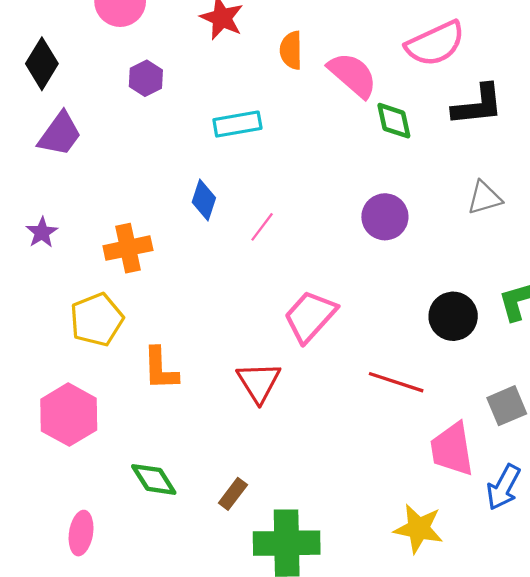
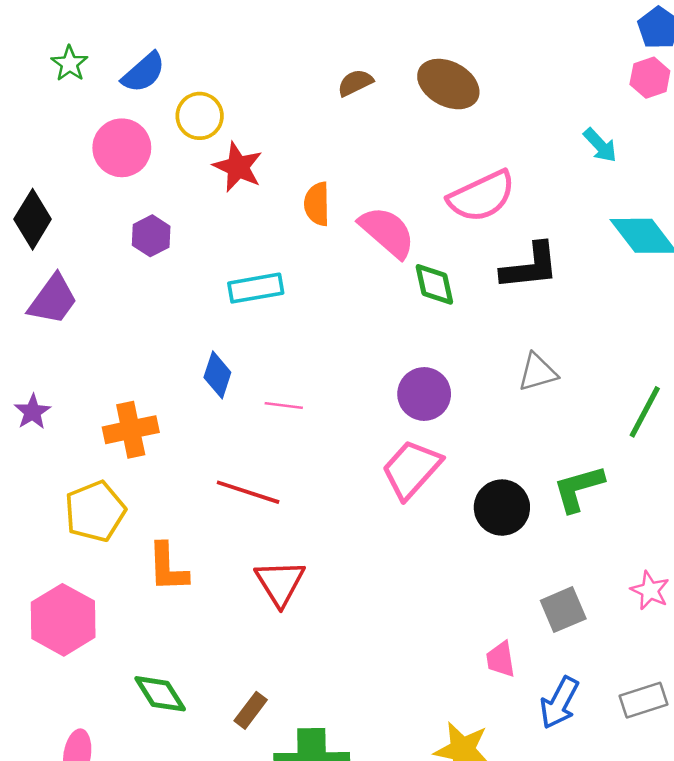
pink line: (262, 227) -> (284, 405), turned 60
pink trapezoid: (310, 316) -> (411, 469), moved
red line: (396, 382) -> (248, 492), moved
pink trapezoid: (452, 449) -> (501, 659), size x0.6

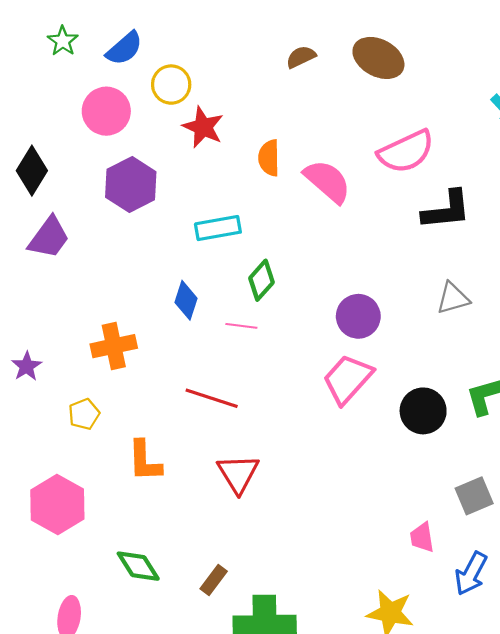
purple hexagon: (151, 236) -> (131, 184), size x1.6
green diamond: (434, 284) -> (262, 280), moved, turned 54
purple star: (33, 412) -> (27, 366), moved
yellow pentagon: (95, 511) -> (84, 414), size x0.6

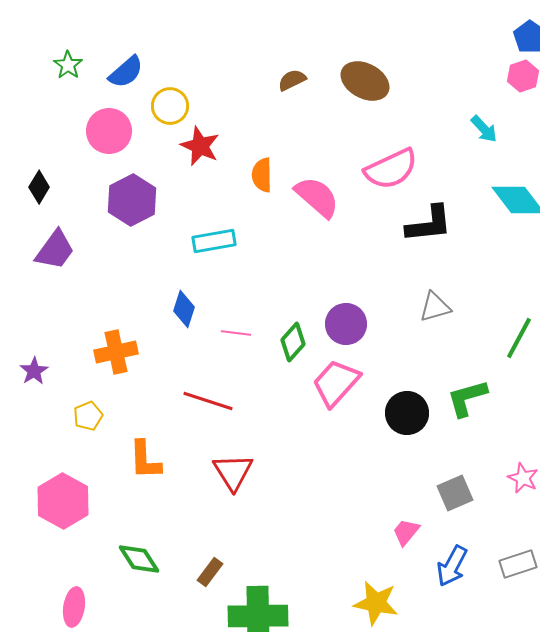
black diamond: (32, 171) -> (39, 187), size x0.7
green diamond: (262, 280) -> (293, 342), moved
pink trapezoid: (422, 537) -> (406, 532), turned 48

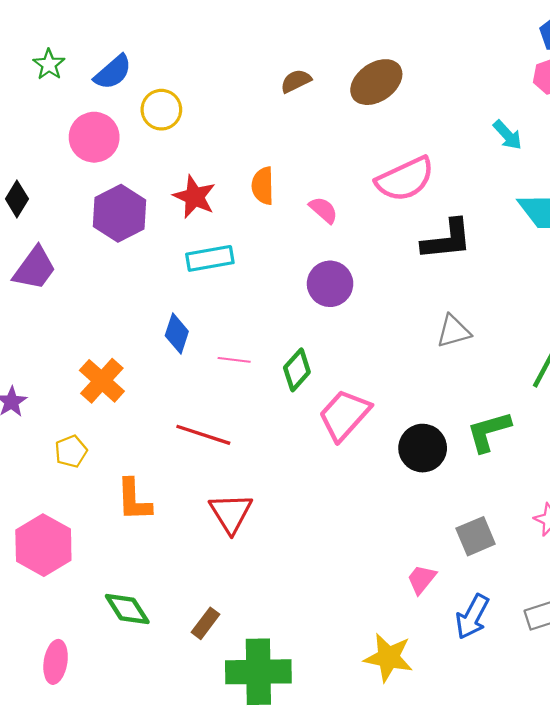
brown ellipse: (365, 81) -> (376, 82), turned -63
red star: (200, 146) -> (194, 197), moved
pink semicircle: (317, 197) -> (323, 210), size x0.6
purple circle: (346, 324) -> (330, 284), moved
orange cross: (116, 352) -> (102, 381), turned -36

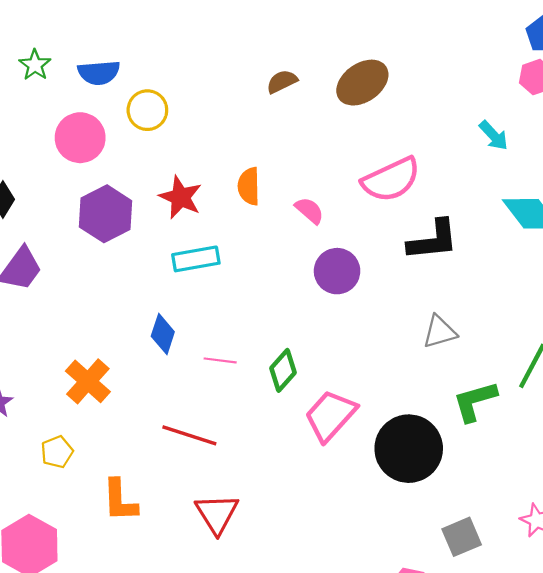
blue semicircle: (113, 72) -> (99, 73), turned 36
purple circle: (330, 284) -> (337, 271), moved
green L-shape: (489, 432) -> (475, 401), moved
black circle: (423, 448) -> (409, 449), size x1.4

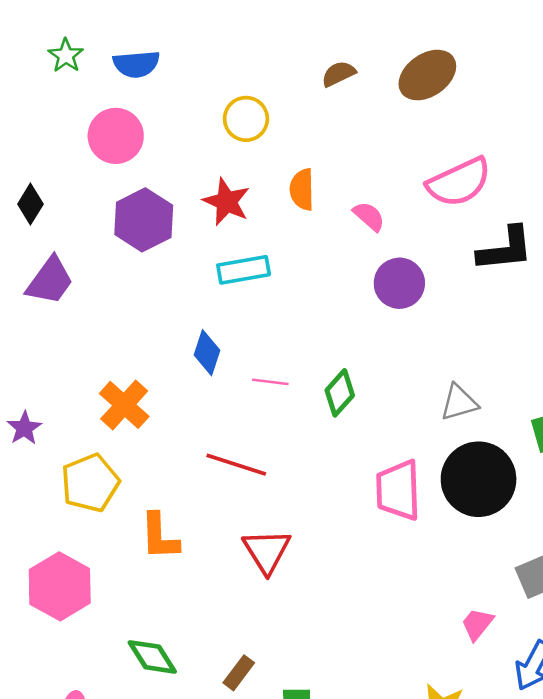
yellow circle: (147, 110) -> (246, 119), moved
gray triangle: (440, 332) -> (459, 403), moved
pink trapezoid: (330, 416) -> (398, 490), moved, turned -44
yellow pentagon: (57, 452) -> (90, 483), size x1.6

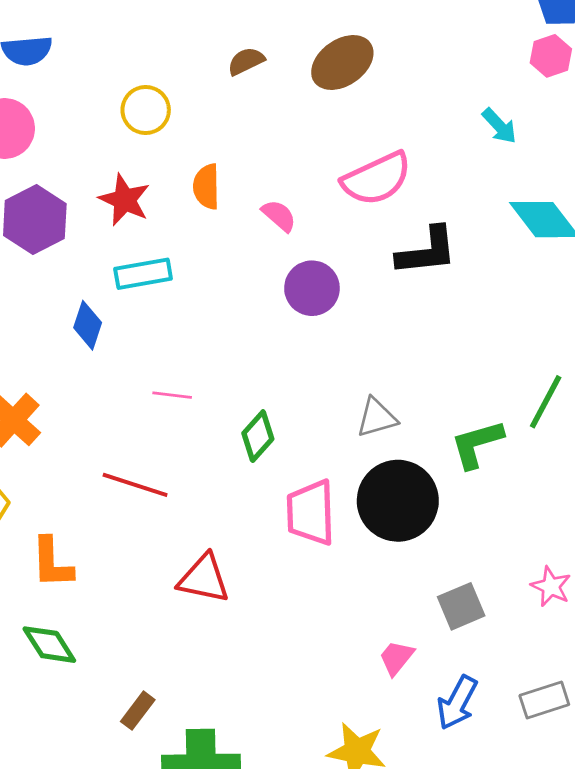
blue diamond: (207, 353) -> (88, 325), moved
green diamond: (340, 393) -> (258, 436), moved
red triangle: (267, 551) -> (204, 579), moved, turned -46
green diamond: (152, 657) -> (49, 645), moved

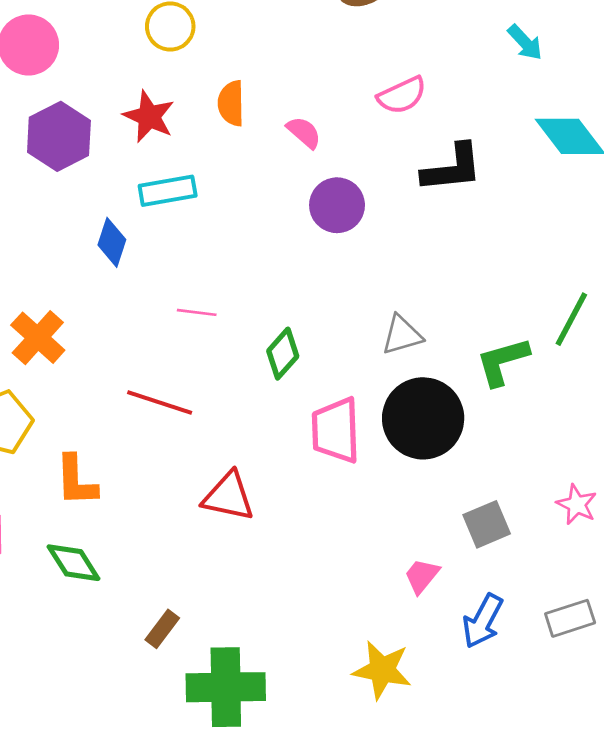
pink semicircle: (377, 179) -> (402, 95), size x0.7

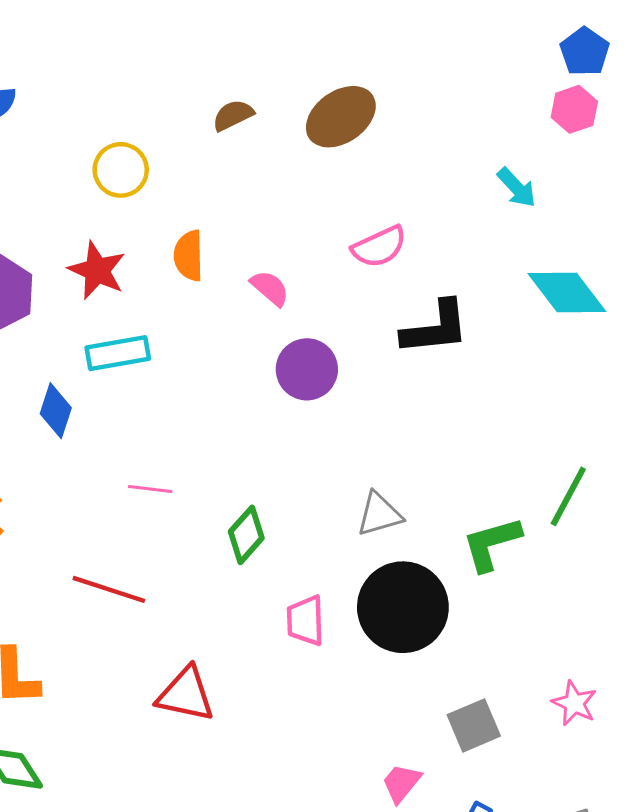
pink trapezoid: (336, 430) -> (305, 621), size x0.7

